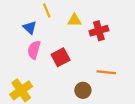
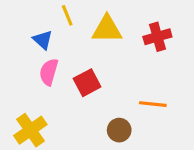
yellow triangle: (74, 20) -> (107, 29), size x1.5
red cross: (99, 31) -> (157, 37), moved

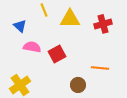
blue triangle: (43, 40) -> (20, 26), moved
pink semicircle: (49, 72) -> (32, 47), turned 84

